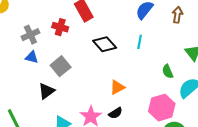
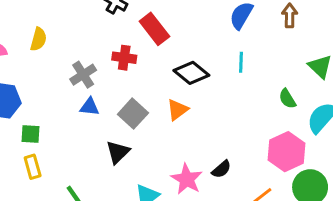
orange triangle: (117, 87) -> (178, 110), moved

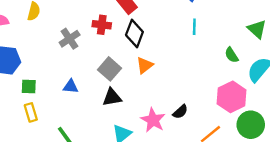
black diamond: (191, 73) -> (134, 33), moved, turned 72
blue triangle: (90, 107) -> (71, 86), moved
black triangle: (118, 152) -> (112, 97), moved, turned 36

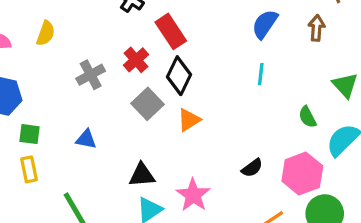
red cross: (102, 25) -> (136, 60), turned 36
gray square: (109, 69) -> (148, 104), moved
black triangle: (112, 97) -> (142, 175), moved
black semicircle: (180, 112) -> (252, 168), moved

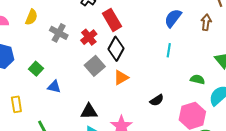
gray cross: (91, 75) -> (59, 33), moved, turned -36
green semicircle: (307, 117) -> (198, 79), turned 128
green square: (29, 134) -> (36, 69), moved, turned 32
black semicircle: (252, 168) -> (157, 100), moved

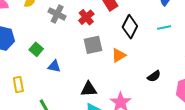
black diamond: (116, 49) -> (130, 27), moved
cyan line: (169, 50) -> (164, 27), turned 72
gray square: (95, 66) -> (93, 45), turned 30

